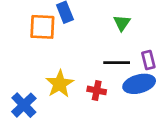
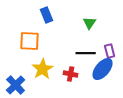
orange square: (42, 27) -> (30, 41), moved
blue ellipse: (139, 84) -> (103, 69), turned -35

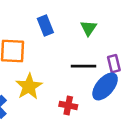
blue rectangle: (47, 15) -> (45, 26), moved
red cross: (71, 74) -> (68, 105), moved

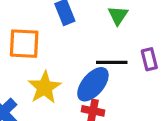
blue ellipse: (105, 86) -> (93, 84), moved

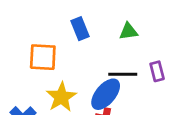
green triangle: (118, 15) -> (128, 31), turned 48

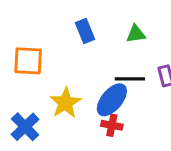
orange square: (43, 57) -> (28, 61), moved

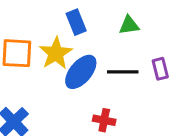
blue ellipse: (112, 100) -> (81, 72), moved
yellow star: (65, 103) -> (56, 53), moved

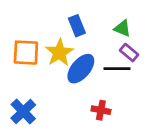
green triangle: (129, 25) -> (122, 28), turned 30
purple rectangle: (160, 69) -> (129, 53), moved, turned -36

